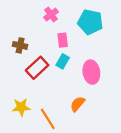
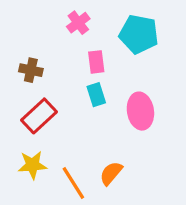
cyan rectangle: (63, 61) -> (96, 95), turned -48
red rectangle: (37, 68) -> (39, 116), moved
orange semicircle: (78, 104) -> (111, 173), moved

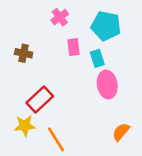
cyan rectangle: (96, 95) -> (97, 58), moved
red rectangle: (39, 116) -> (40, 99), moved
orange semicircle: (111, 173) -> (121, 132), moved

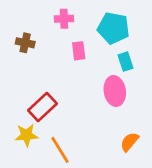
pink cross: (60, 17) -> (64, 19), turned 35
brown cross: (24, 53) -> (25, 43), moved
cyan rectangle: (97, 58) -> (125, 62), moved

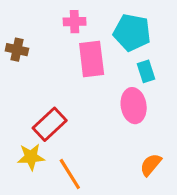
brown cross: (25, 43) -> (17, 50), moved
pink rectangle: (79, 51) -> (92, 59), size x1.6

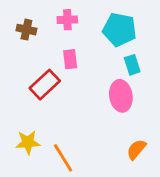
brown cross: (17, 50) -> (26, 30), moved
pink rectangle: (92, 59) -> (70, 59), moved, size x0.6
red rectangle: (50, 124) -> (45, 85), moved

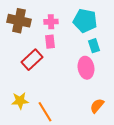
pink cross: (67, 20) -> (51, 22), moved
brown cross: (26, 30) -> (19, 21), size x1.6

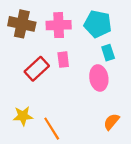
pink cross: (51, 22) -> (59, 25), size x1.5
pink rectangle: (50, 42) -> (63, 60), moved

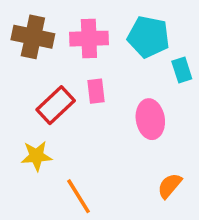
cyan rectangle: (108, 53) -> (182, 70), moved
yellow star: (23, 116) -> (36, 156), moved

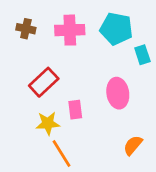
brown cross: (33, 37) -> (26, 29), size x0.6
pink rectangle: (96, 91) -> (75, 110), moved
yellow star: (36, 156) -> (48, 123), moved

